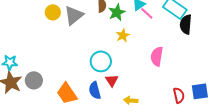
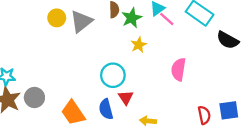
black semicircle: (186, 24) -> (228, 40), moved, turned -66

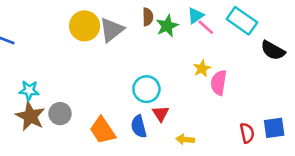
yellow circle: (57, 18) -> (85, 26), size x1.5
yellow star: (139, 45) -> (202, 68), moved

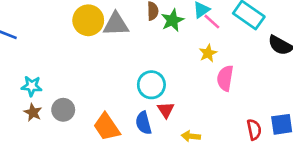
gray triangle: (112, 30) -> (116, 24), turned 36
yellow star: (202, 68) -> (208, 53), moved
brown star: (30, 116) -> (33, 112), size x0.6

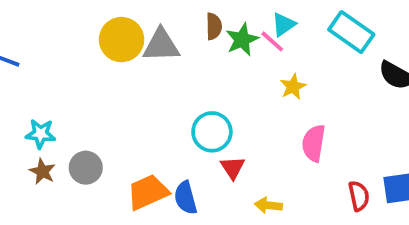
pink line: (212, 22) -> (272, 41), moved
pink semicircle: (225, 78) -> (314, 143), moved
blue semicircle: (143, 123) -> (186, 198), moved
orange trapezoid: (107, 127) -> (148, 192), turned 100

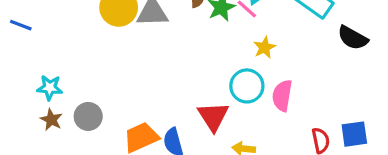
cyan circle: (212, 132) -> (247, 86), moved
red triangle: (233, 168) -> (213, 116), size x1.5

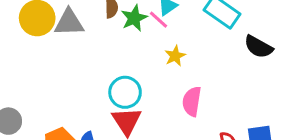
cyan circle: (247, 86) -> (125, 92), moved

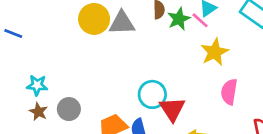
yellow star: (175, 56) -> (215, 52), size x1.5
cyan circle: (125, 92) -> (152, 94), moved

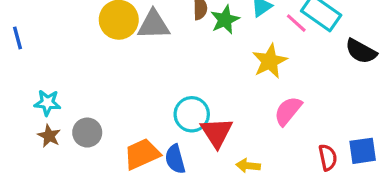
pink line: (200, 20) -> (296, 23), moved
blue line: (13, 34) -> (18, 38), turned 54
pink semicircle: (229, 92) -> (288, 111), turned 30

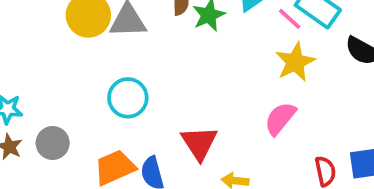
yellow star: (270, 61) -> (295, 62), moved
cyan circle: (192, 114) -> (128, 98), moved

